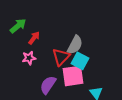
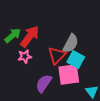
green arrow: (18, 26) -> (13, 35), moved
red arrow: (34, 38) -> (30, 36), size x1.6

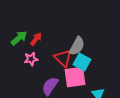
red arrow: (30, 36) -> (36, 39), size x0.6
red triangle: (57, 55) -> (63, 58), turned -30

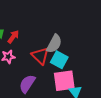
pink square: (75, 77) -> (64, 81), moved

